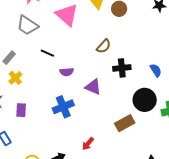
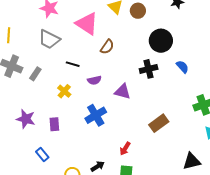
brown semicircle: (104, 46) -> (107, 47), moved
yellow cross: (15, 78) -> (64, 91), moved
black circle: (145, 100) -> (161, 41), moved

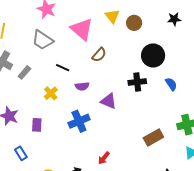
brown rectangle: (159, 123) -> (153, 138), moved

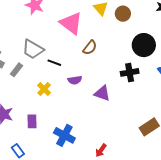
gray trapezoid: (42, 40) -> (33, 49), moved
blue cross: (79, 121) -> (64, 135), moved, turned -35

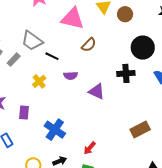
pink triangle: (71, 23) -> (73, 19), turned -30

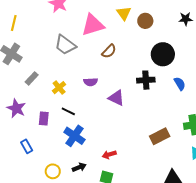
pink triangle: (73, 19) -> (93, 25), turned -30
gray trapezoid: (32, 41) -> (65, 45), moved
black line: (52, 56) -> (68, 111), moved
gray rectangle: (14, 60) -> (32, 78), moved
red arrow: (90, 148) -> (109, 155), turned 32

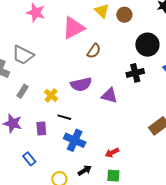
gray trapezoid: (65, 45) -> (23, 55), moved
purple semicircle: (91, 82) -> (81, 84), size x1.5

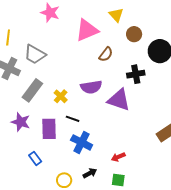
brown circle: (124, 15) -> (134, 34), moved
black cross: (135, 73) -> (136, 74), moved
gray rectangle: (23, 91) -> (32, 90), size x1.6
purple triangle: (109, 96) -> (119, 100), size x1.4
purple rectangle: (41, 129) -> (49, 129), size x1.5

